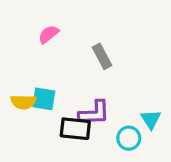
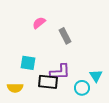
pink semicircle: (49, 34) -> (39, 23), moved
yellow semicircle: (23, 102) -> (15, 88), moved

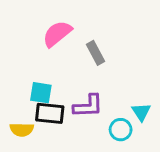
pink semicircle: (39, 23) -> (57, 34), size x1.5
black rectangle: (48, 82) -> (50, 113), moved

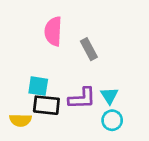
pink semicircle: (57, 34) -> (53, 31), turned -48
cyan triangle: (141, 112) -> (109, 96), moved

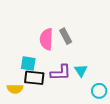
pink semicircle: (53, 31) -> (46, 39), moved
cyan circle: (112, 120) -> (99, 91), moved

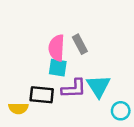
cyan square: (28, 63) -> (58, 68), moved
cyan triangle: (81, 71) -> (98, 86), size x1.5

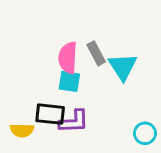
cyan triangle: (98, 86) -> (123, 67), moved
purple L-shape: (74, 89) -> (74, 121), moved

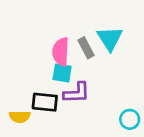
cyan triangle: (123, 67) -> (110, 38), moved
purple L-shape: (74, 121) -> (77, 93), moved

